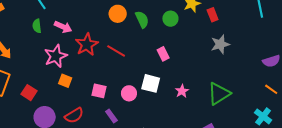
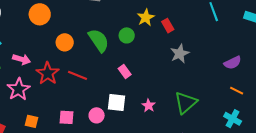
orange circle: (118, 14) -> (65, 42), moved
green semicircle: (142, 19) -> (99, 40), size x1.4
orange square: (65, 81) -> (32, 121), moved

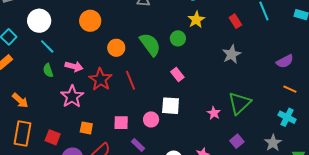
red rectangle: (168, 26) -> (235, 21), moved
red line: (78, 75) -> (130, 80), turned 48
pink star: (149, 106) -> (214, 113), moved

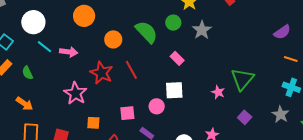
gray star: (232, 54) -> (202, 30), moved
pink arrow: (74, 66) -> (69, 52), moved
green semicircle: (48, 70) -> (27, 73), moved

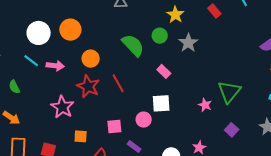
white circle: (33, 22) -> (39, 33), moved
orange circle: (113, 39) -> (91, 59), moved

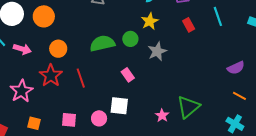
green semicircle: (133, 45) -> (102, 43), turned -70

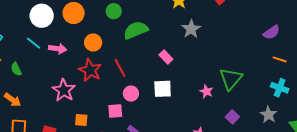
green circle: (130, 39) -> (114, 11), moved
pink circle: (99, 118) -> (131, 94), moved

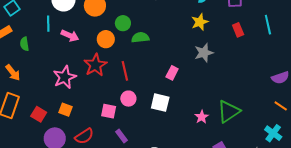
green circle: (114, 11) -> (123, 23), moved
green semicircle: (136, 30) -> (140, 38), moved, size x0.7
cyan line: (34, 43) -> (48, 24), turned 35
pink rectangle: (166, 57) -> (172, 73), turned 56
orange square: (81, 120) -> (65, 110), moved

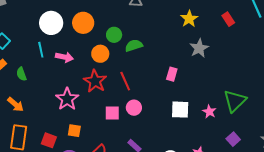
white square: (160, 103) -> (180, 110), moved
pink square: (109, 111) -> (112, 113), moved

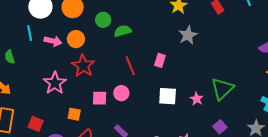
orange circle: (100, 54) -> (76, 39), moved
red line: (125, 81) -> (130, 66), moved
orange square: (74, 131) -> (74, 114), moved

